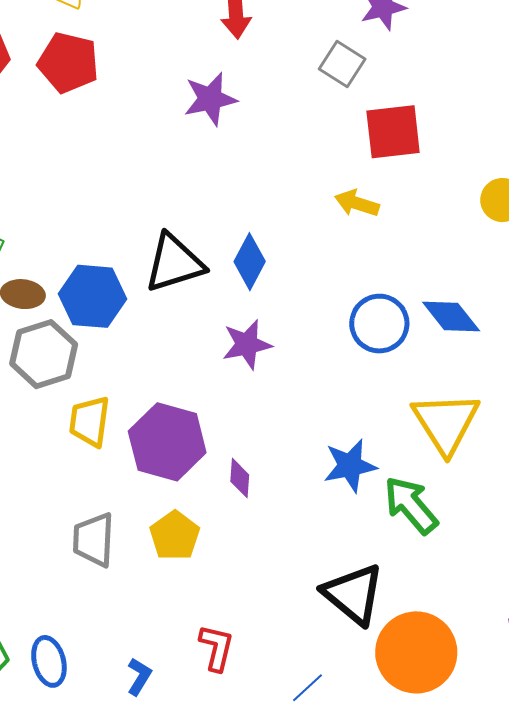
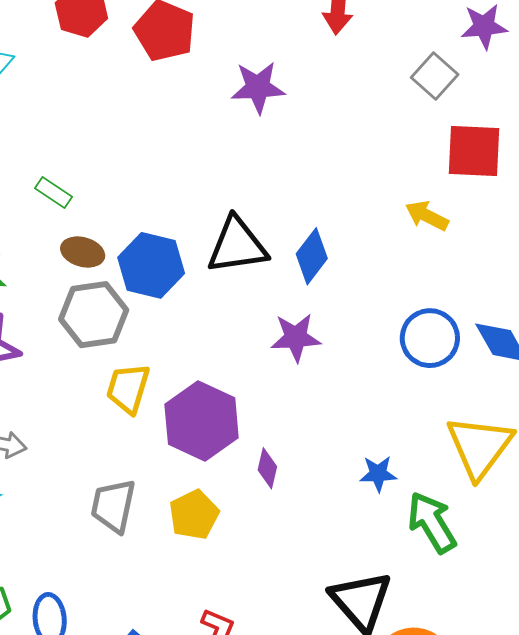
purple star: (210, 99) -> (258, 87), moved
blue star: (350, 466) -> (378, 474), size x0.7

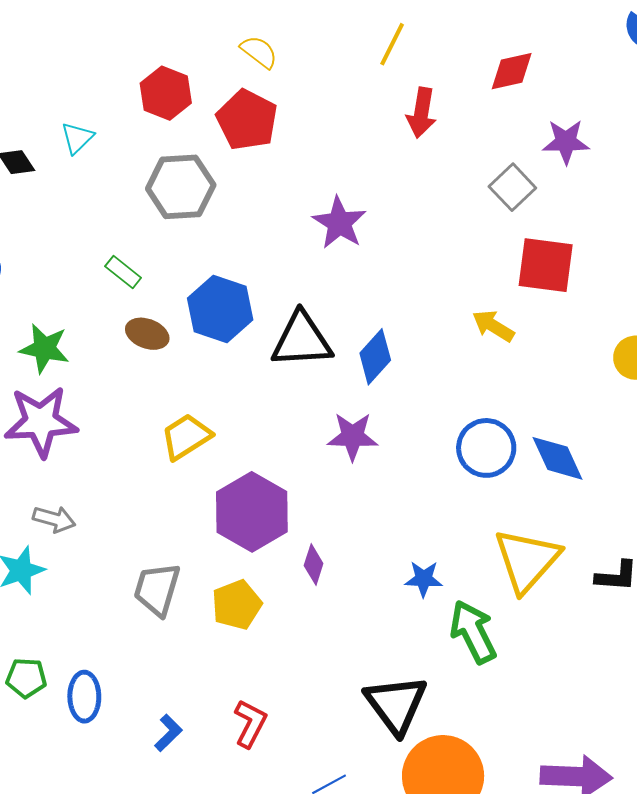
purple star: (258, 87) -> (339, 223), moved, turned 30
blue hexagon: (151, 265) -> (220, 309), moved
gray hexagon: (94, 315) -> (181, 187), moved
yellow trapezoid: (128, 388) -> (186, 437), moved, turned 36

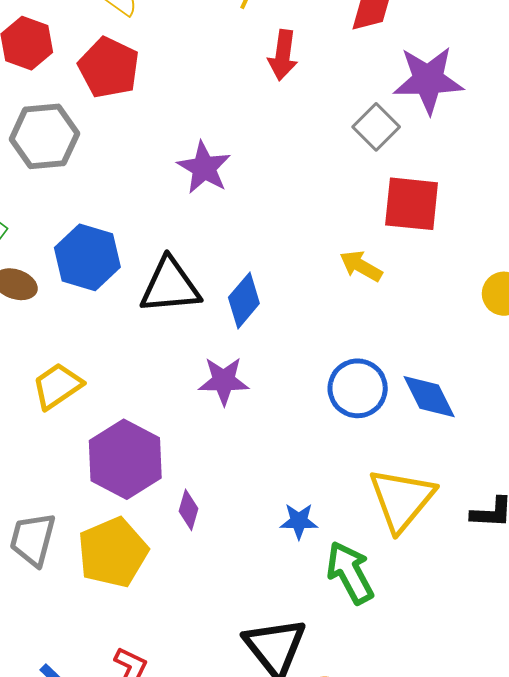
purple star: (566, 142) -> (428, 80), size x1.5
yellow pentagon: (237, 605) -> (113, 552), size x1.4

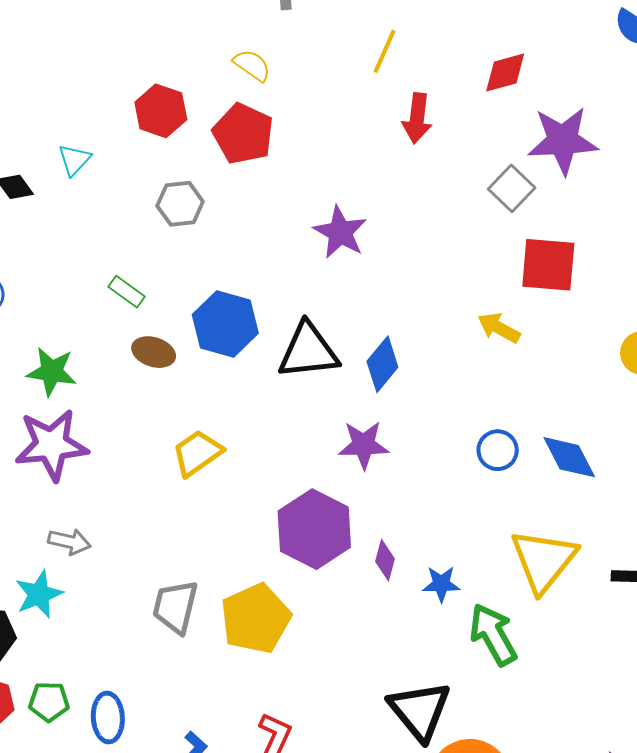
gray hexagon: (44, 136) -> (180, 204), size x0.7
blue circle: (358, 388) -> (498, 450), size x0.7
purple hexagon: (125, 459) -> (314, 529), moved
purple diamond: (188, 510) -> (385, 560), moved

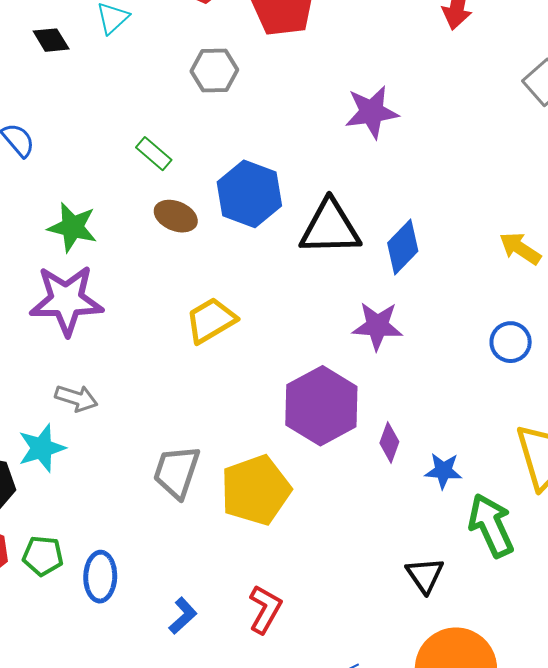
purple star: (340, 232) -> (372, 112), turned 30
yellow arrow: (499, 328) -> (520, 248), moved
black triangle: (420, 711) -> (425, 575), moved, size x0.6

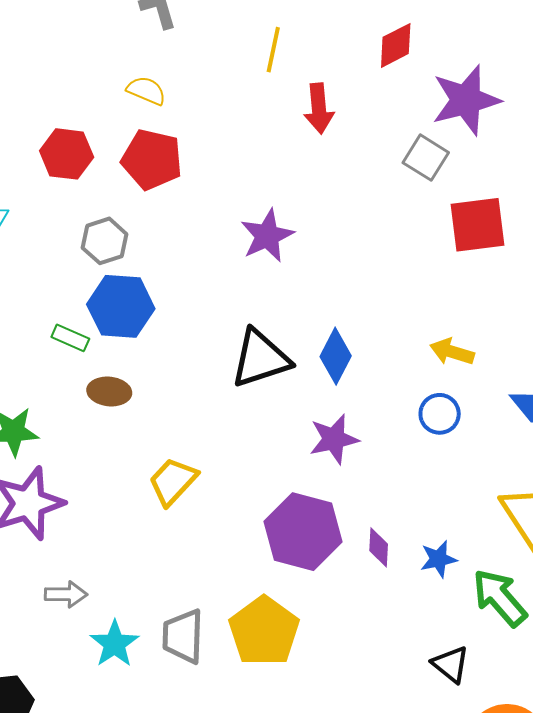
blue hexagon: (249, 194) -> (121, 306), moved
yellow arrow: (520, 248) -> (452, 352), moved
blue circle: (511, 342) -> (440, 414), moved
cyan star: (42, 448) -> (114, 644), moved

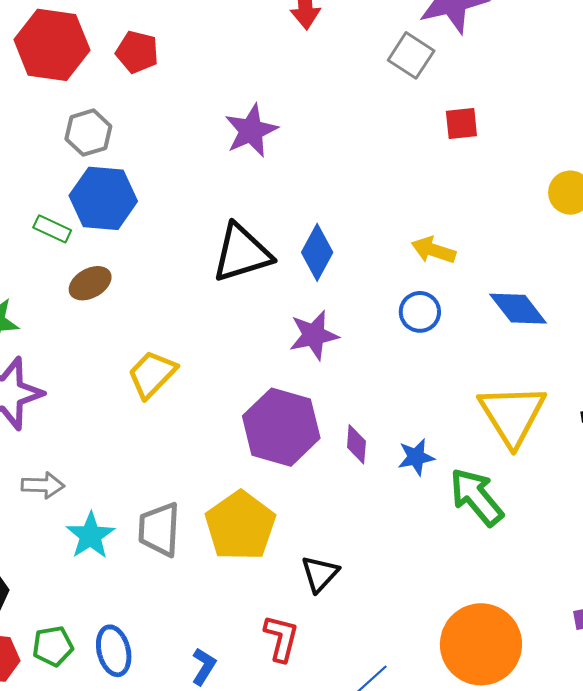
red hexagon: (67, 154) -> (52, 45), size x1.4
red pentagon: (152, 159) -> (137, 52), size x0.7
red square: (477, 225) -> (461, 124), size x0.6
brown ellipse: (109, 391) -> (90, 283), turned -36
black triangle: (451, 664) -> (320, 574), moved, turned 33

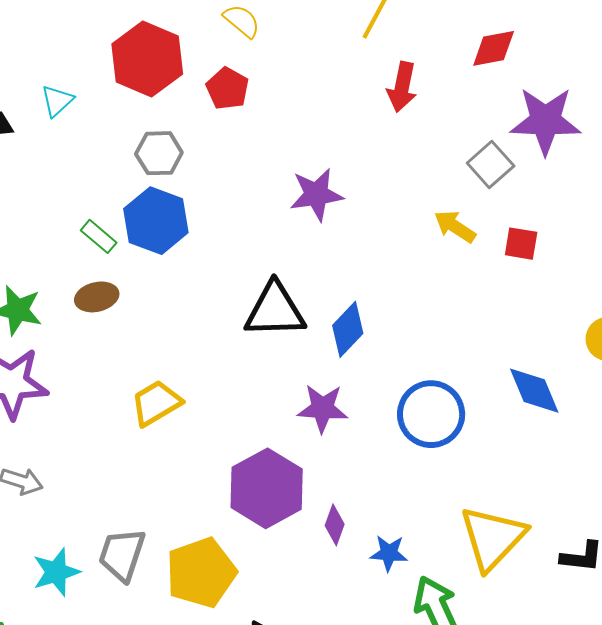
yellow arrow: (434, 250) -> (455, 227), moved
brown ellipse: (90, 283) -> (97, 297), moved
blue diamond: (518, 309) -> (534, 391), moved
blue circle: (420, 312) -> (431, 414), size x1.6
cyan star: (90, 536) -> (56, 572), moved

